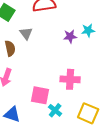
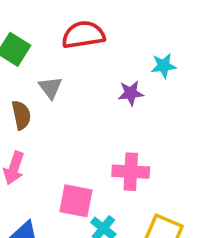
cyan star: (88, 30) -> (164, 66), moved

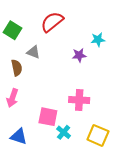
red semicircle: (83, 35) -> (52, 22), turned -30
gray triangle: (50, 88) -> (33, 52), turned -32

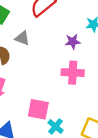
pink cross: (79, 100) -> (73, 73), moved

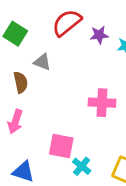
purple star: (73, 42) -> (99, 35), moved

